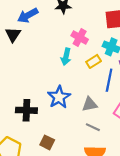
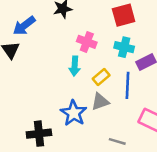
yellow rectangle: (94, 61) -> (101, 77), moved
gray triangle: (90, 104) -> (100, 102), moved

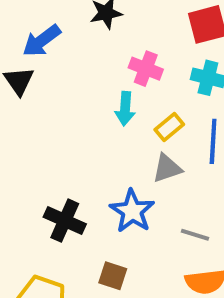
blue star: (74, 113) -> (132, 211), moved
black cross: (39, 134) -> (65, 221), turned 30

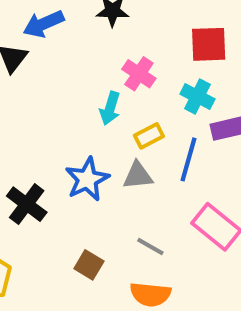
blue star: (132, 211) -> (87, 179), moved
brown square: (113, 276) -> (89, 265), moved

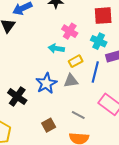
cyan arrow: (110, 108) -> (56, 48), turned 84
brown square: (89, 265) -> (49, 125), turned 32

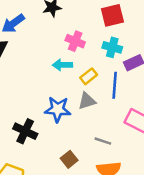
blue star: (46, 83) -> (58, 109), turned -30

